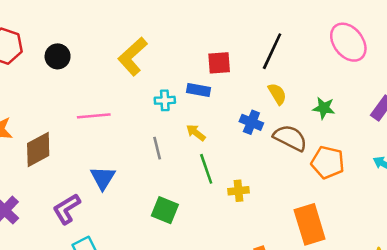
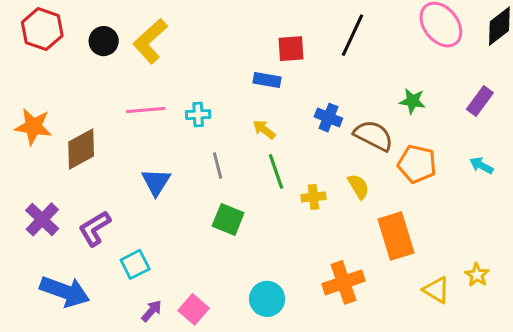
yellow L-shape: (133, 56) -> (150, 41), moved
yellow semicircle: (277, 94) -> (358, 186), moved
cyan cross: (165, 100) -> (198, 115), moved
gray line: (157, 148) -> (218, 165), moved
purple L-shape: (67, 209) -> (95, 228), moved

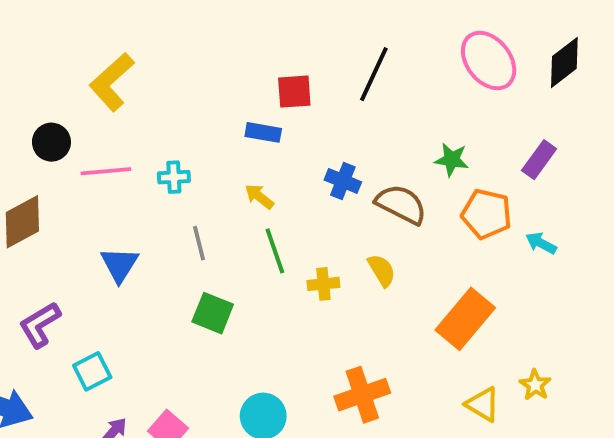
black circle: (104, 41) -> (51, 142), moved
orange pentagon: (417, 164) -> (487, 214), moved
orange rectangle: (396, 236) -> (465, 319), moved, turned 57

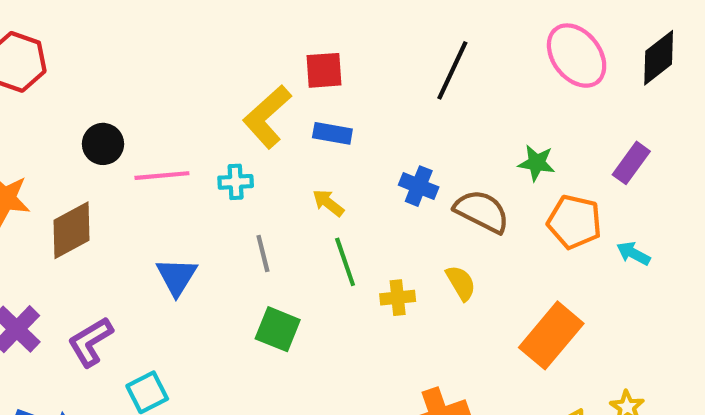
yellow L-shape: (112, 82) -> (267, 117), moved
red square: (294, 92) -> (324, 70), moved

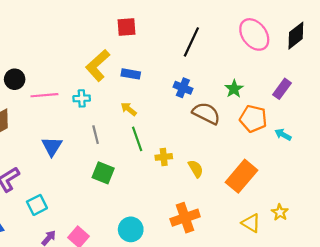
red square: (324, 70) -> (126, 27), moved
green star: (537, 163) -> (234, 89), turned 30
blue cross: (419, 186) -> (183, 88), moved
yellow semicircle: (461, 283) -> (196, 169), moved

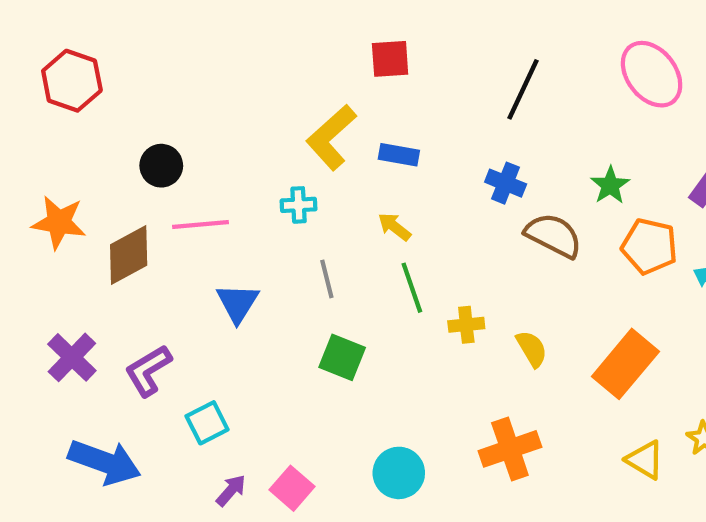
pink line: (44, 95) -> (200, 225), moved

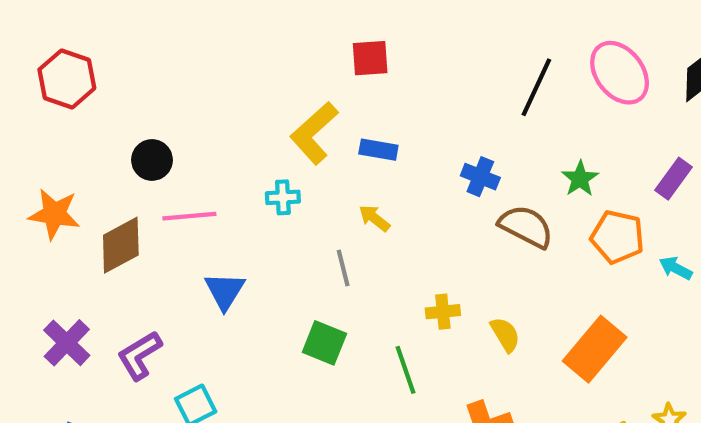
black line: (523, 89) -> (536, 87), moved
gray line: (327, 279) -> (343, 268), moved
green line: (412, 288) -> (406, 370), moved

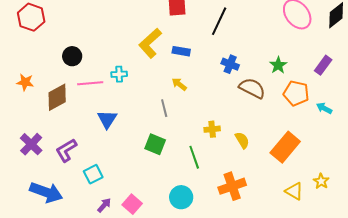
black line: (536, 87) -> (219, 21), moved
cyan cross: (283, 197) -> (119, 74), moved
orange star: (54, 214) -> (25, 82), size x0.7

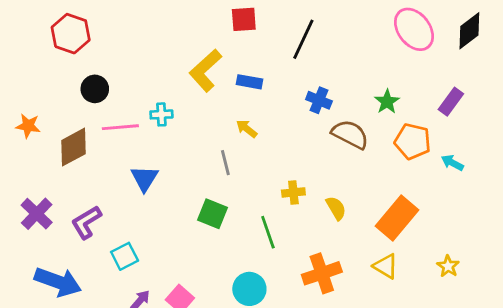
red hexagon: (31, 17) -> (71, 34), moved
yellow triangle: (294, 191) -> (386, 266), moved

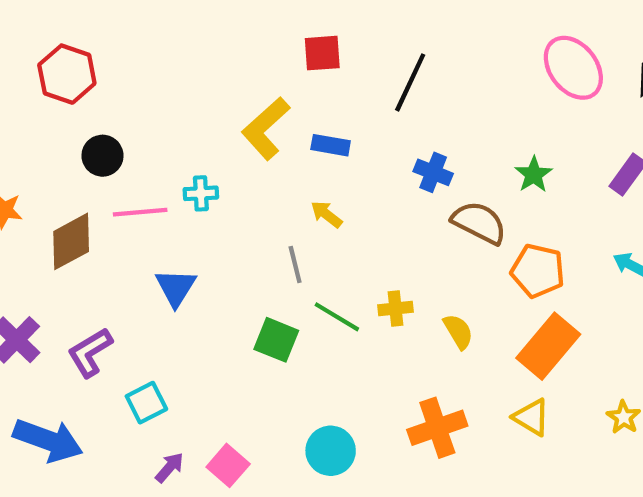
orange pentagon: (413, 141) -> (538, 271), moved
green line: (268, 232) -> (337, 317), moved, turned -40

